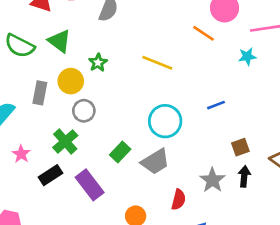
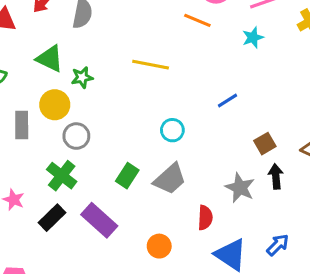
green triangle: (59, 41) -> (50, 59), moved
green star: (98, 63) -> (82, 77), turned 30
cyan circle: (165, 121) -> (172, 130), size x0.6

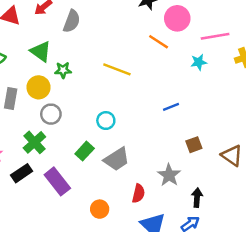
cyan circle: (172, 130) -> (106, 121), moved
black arrow: (276, 176) -> (197, 198), moved

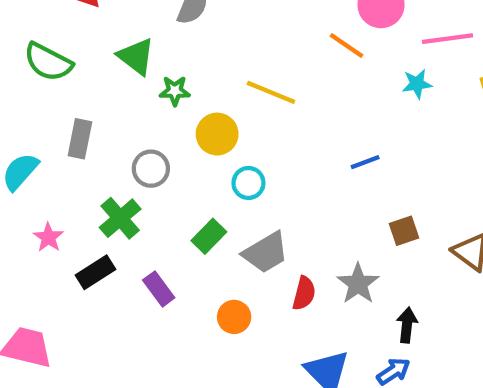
yellow circle: (39, 87) -> (217, 134), moved
purple rectangle: (57, 181) -> (159, 289), size x0.7
red semicircle: (138, 193) -> (304, 293), moved
orange circle: (100, 209) -> (234, 317), moved

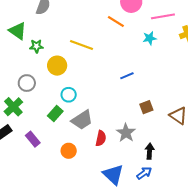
cyan circle: (248, 183) -> (69, 95), moved

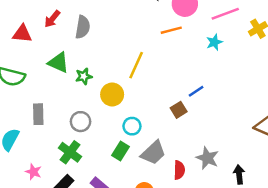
orange line: (116, 22) -> (171, 30), turned -36
yellow line: (81, 45) -> (136, 65), turned -75
brown square: (146, 107) -> (179, 110), moved

